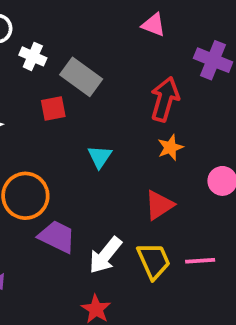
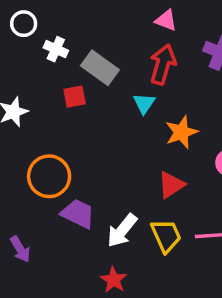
red arrow: (165, 99) -> (163, 64), moved
orange star: (170, 147) -> (181, 132), size x1.4
cyan triangle: (100, 157) -> (144, 103), moved

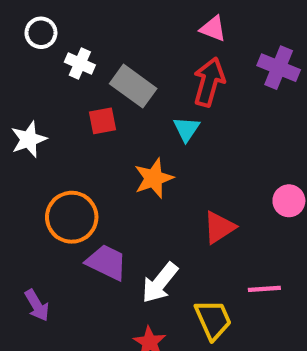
orange star: (181, 132) -> (154, 178), moved
yellow trapezoid: (166, 236) -> (213, 320), moved

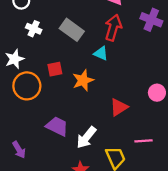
white cross: (80, 64) -> (34, 29), moved
red square: (102, 121) -> (55, 69), moved
cyan triangle: (186, 129) -> (101, 53), turned -40
orange circle: (72, 217) -> (27, 86), moved

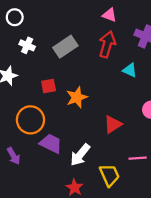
gray rectangle: (72, 30) -> (65, 47), turned -70
cyan triangle: (101, 53) -> (130, 70), moved
orange circle: (27, 86) -> (30, 120), moved
purple arrow: (19, 150) -> (14, 156), moved

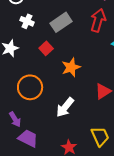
red square: (49, 86) -> (46, 48), moved, turned -32
purple trapezoid: (51, 144) -> (28, 138), moved
white arrow: (80, 155) -> (65, 107), moved

